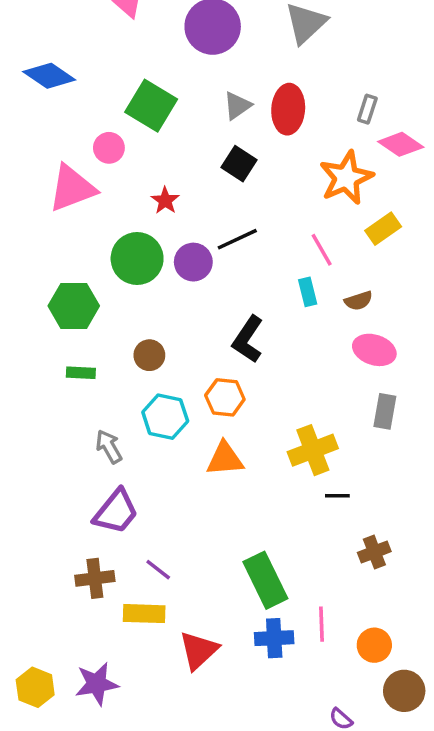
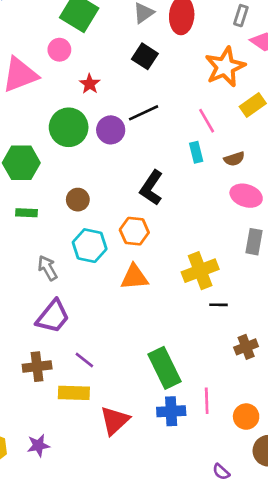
pink circle: (109, 148) -> (59, 50), moved
purple star: (97, 684) -> (38, 445), size x0.7

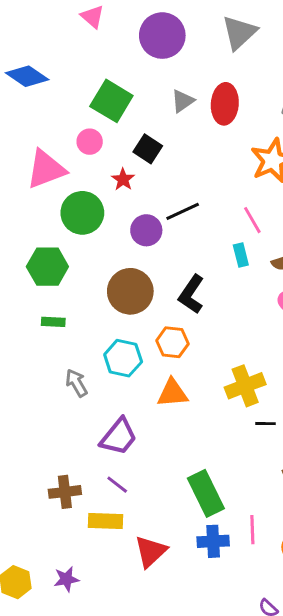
black square: (145, 56) -> (148, 149), moved
green circle: (69, 127) -> (82, 213), moved
brown circle: (78, 200) -> (130, 291), moved, size x1.8
purple trapezoid: (53, 317) -> (119, 437), moved

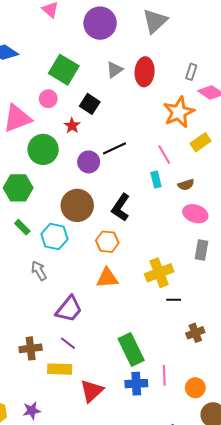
green rectangle: (53, 322) -> (22, 227), turned 42
cyan hexagon: (123, 358) -> (54, 236), moved

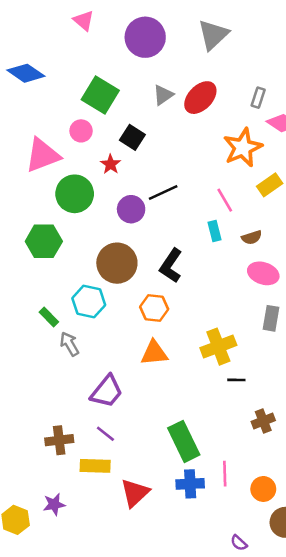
red ellipse: (145, 72) -> (200, 98), turned 40
green rectangle: (22, 227) -> (49, 317), moved
purple star: (32, 411) -> (54, 504), moved

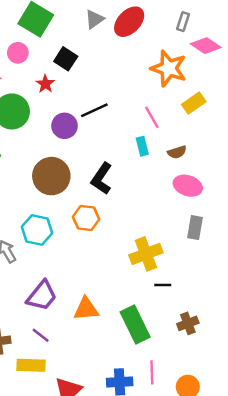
orange star: (243, 148) -> (169, 68), turned -30
cyan hexagon: (89, 302) -> (37, 230), moved
orange triangle: (154, 353) -> (86, 309), moved
green rectangle: (184, 441) -> (135, 325), moved

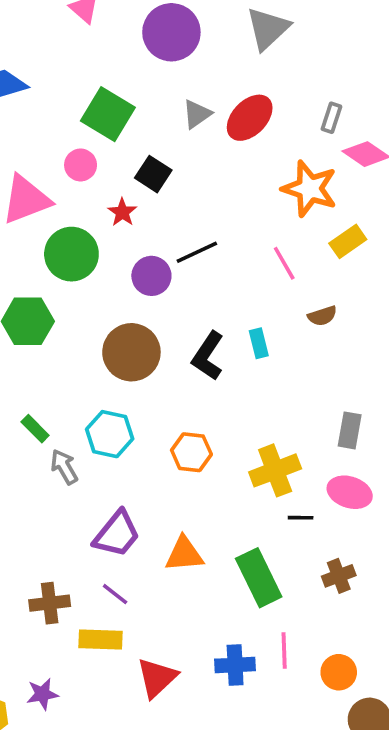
cyan rectangle: (142, 146) -> (259, 343), moved
pink ellipse: (188, 186) -> (350, 492), moved
orange hexagon: (86, 218) -> (191, 452), moved

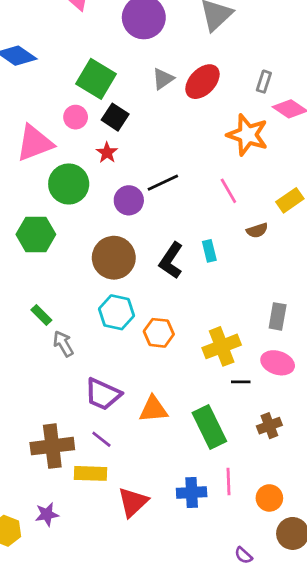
black square: (153, 174) -> (115, 117), moved
yellow rectangle: (348, 241) -> (290, 200), moved
cyan hexagon: (110, 434) -> (116, 312), moved
purple trapezoid: (117, 534) -> (103, 394), turned 75
brown cross: (50, 603) -> (52, 446), size x1.4

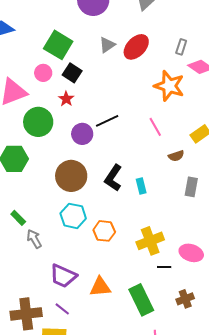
cyan rectangle: (209, 251) -> (141, 186), moved
gray rectangle: (278, 316) -> (191, 187), moved

